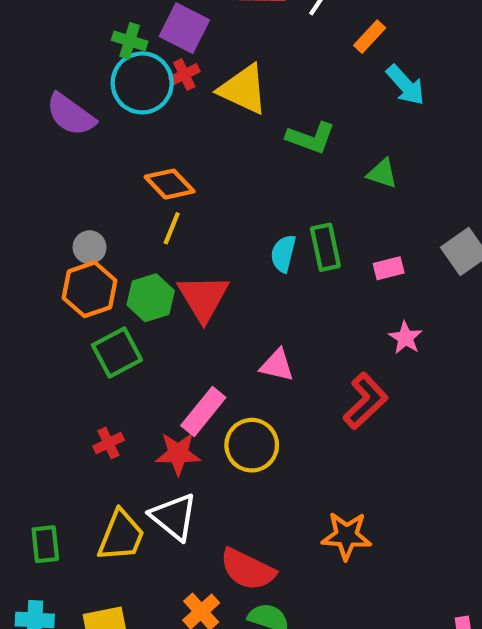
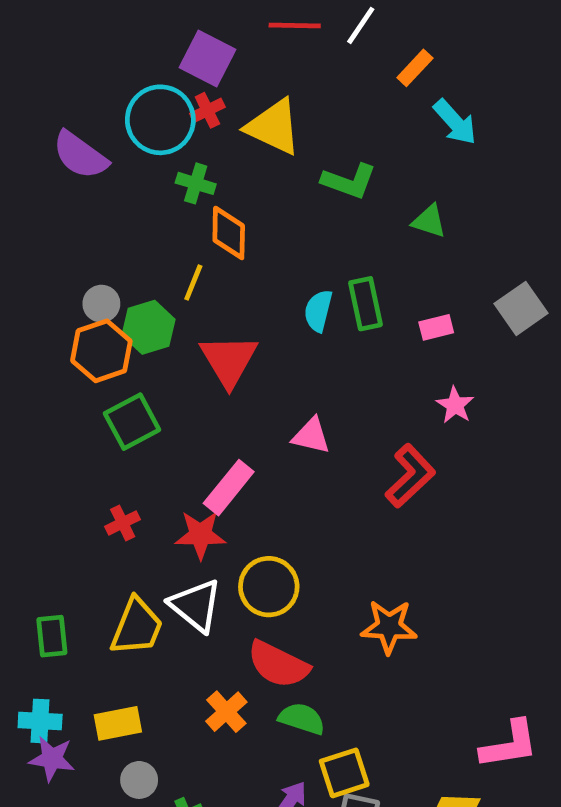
green cross: (130, 41) -> (196, 183), moved
orange diamond: (170, 184) -> (229, 233), moved, turned 45
green hexagon: (151, 298) -> (149, 327), moved
yellow circle: (252, 445) -> (269, 587), moved

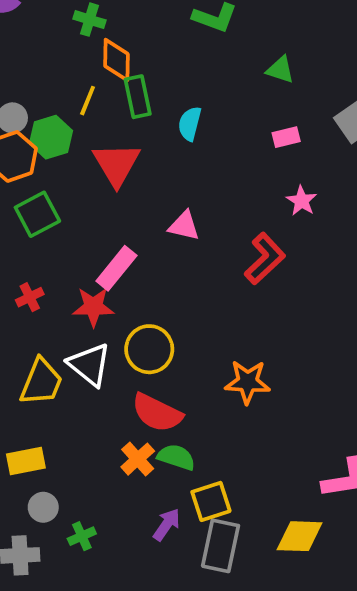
green triangle: (429, 221) -> (280, 70), moved
green rectangle: (365, 304) -> (138, 97), moved
orange cross: (226, 712) -> (138, 459), moved

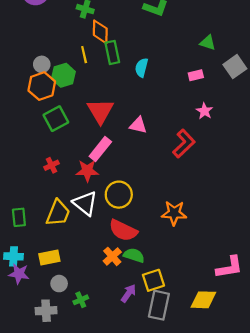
green triangle: (280, 70) -> (208, 43), moved
yellow line: (88, 101) -> (84, 55), turned -35
red triangle: (116, 164) -> (100, 111), moved

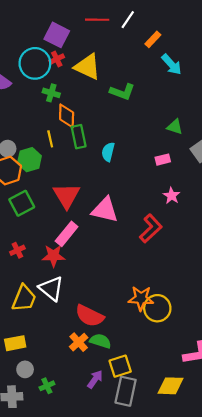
pink triangle: (138, 125) -> (105, 210), size x1.5
yellow circle: (119, 195) -> (157, 308), moved

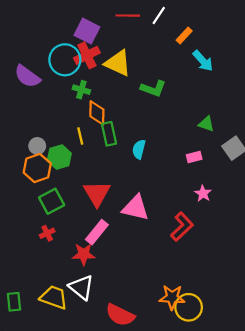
red cross: (57, 59) -> (87, 55), size x1.6
red cross: (17, 250) -> (47, 233), moved
yellow trapezoid: (24, 298) -> (54, 297), turned -92

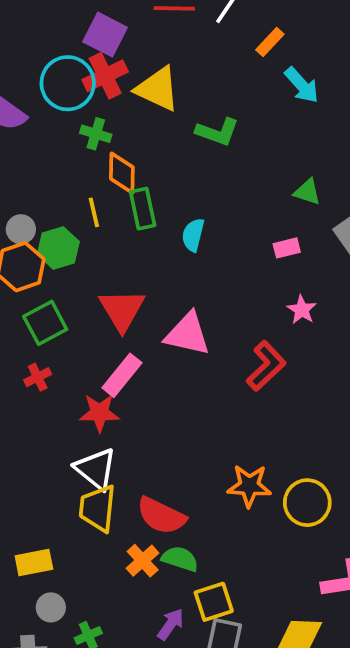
yellow trapezoid: (54, 297) -> (98, 508), moved, turned -104
yellow circle: (189, 307) -> (307, 503), moved

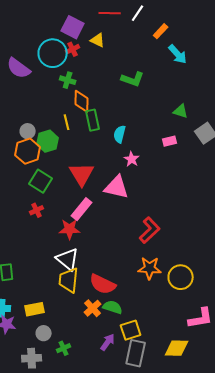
red cross: (105, 76) -> (73, 49), size x0.6
yellow triangle: (158, 89) -> (98, 40), moved, size x0.6
pink star: (302, 310) -> (132, 159), moved
green square: (45, 323) -> (41, 181), turned -30
red L-shape: (266, 366) -> (150, 230), moved

